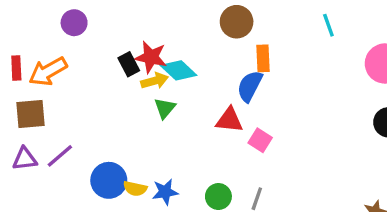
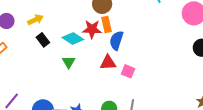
red star: (151, 57) -> (92, 29), moved
orange rectangle: (263, 58) -> (106, 25), moved
yellow arrow: (155, 81) -> (35, 20), moved

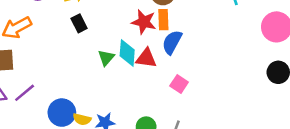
cyan diamond: (73, 38) -> (127, 53), moved, turned 50
red triangle: (108, 63) -> (146, 58), moved

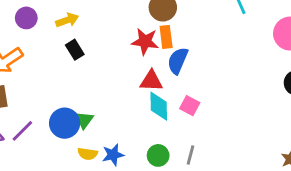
cyan diamond: (127, 53) -> (159, 106), moved
green triangle: (106, 58) -> (84, 120), moved
blue circle: (62, 113) -> (65, 123), moved

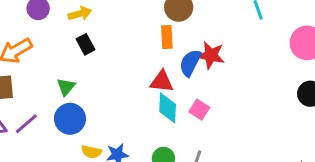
orange rectangle: (166, 37) -> (167, 37), moved
red star: (145, 41) -> (211, 55), moved
green triangle: (84, 120) -> (66, 87), moved

